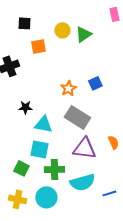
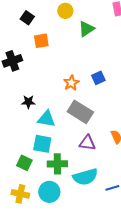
black square: (24, 23) -> (27, 18), turned 32
yellow circle: (62, 30) -> (65, 11), moved
purple triangle: (84, 148) -> (87, 143), size x0.7

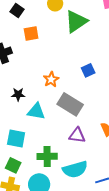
green triangle: (86, 29) -> (76, 21), size x1.4
orange star: (71, 83) -> (51, 79), moved
cyan square: (42, 144) -> (16, 138), moved
green square: (24, 163) -> (13, 165), moved

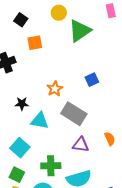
cyan square: (16, 138) -> (20, 148), turned 30

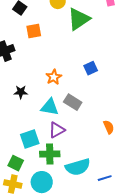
gray rectangle: (74, 114) -> (73, 102), size x0.7
cyan triangle: (40, 121) -> (50, 107), moved
purple triangle: (81, 145) -> (57, 130), moved, turned -36
cyan square: (20, 148) -> (30, 139), moved, turned 30

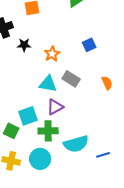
black star: (21, 92) -> (24, 45), moved
orange semicircle: (109, 127) -> (107, 83), moved
green square: (16, 163) -> (11, 131), moved

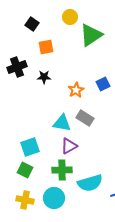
black star: (24, 45) -> (44, 77), moved
orange star: (52, 54) -> (76, 90), moved
cyan square: (28, 116) -> (30, 147), moved

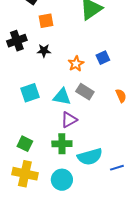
cyan square: (30, 147) -> (30, 93), moved
cyan circle: (54, 198) -> (62, 180), moved
yellow cross: (25, 200) -> (25, 174), size x1.4

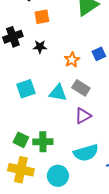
purple triangle: (69, 120) -> (83, 116), moved
green cross: (62, 144) -> (43, 142), moved

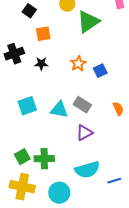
orange star: (72, 60) -> (78, 64), moved
green square: (21, 140) -> (22, 157), turned 35

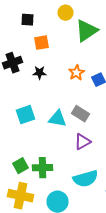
black square: (29, 11) -> (28, 20), turned -32

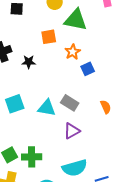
green triangle: (86, 31) -> (76, 20), turned 45
orange square: (42, 43) -> (49, 37), moved
orange star: (76, 73) -> (73, 52), moved

